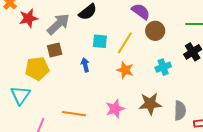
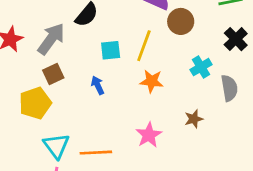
cyan triangle: (20, 95) -> (56, 146), moved
brown star: (150, 104) -> (194, 119), size x0.6
gray semicircle: (180, 111) -> (229, 88), moved

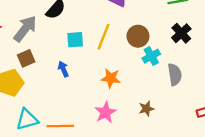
brown circle: (181, 21) -> (138, 36), moved
orange star: (152, 81) -> (111, 78), moved
brown star: (194, 119) -> (146, 109), moved
cyan triangle: (56, 146) -> (27, 119), turned 50

